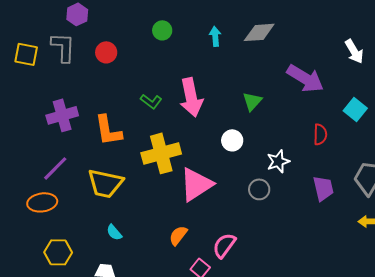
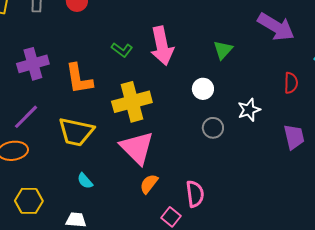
pink triangle: (196, 184) -> (137, 148), moved, turned -42
gray circle: (259, 189) -> (213, 128), moved
pink semicircle: (224, 245) -> (195, 194), turned 136

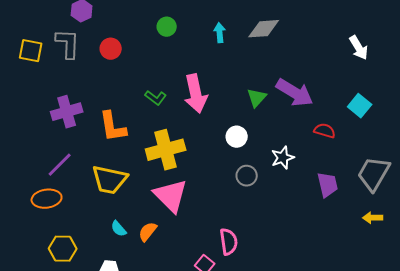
purple arrow: (276, 27) -> (295, 93), moved
red semicircle: (291, 83) -> (325, 131), turned -75
orange semicircle: (149, 184) -> (148, 232), moved

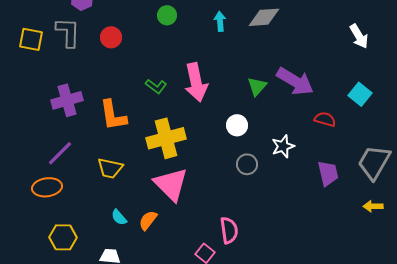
yellow trapezoid: (110, 180) -> (110, 168), size x0.7

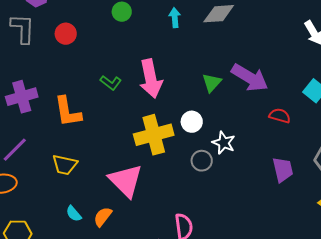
yellow cross: (166, 138) -> (154, 135), moved
white star: (283, 146) -> (224, 143), moved, turned -30

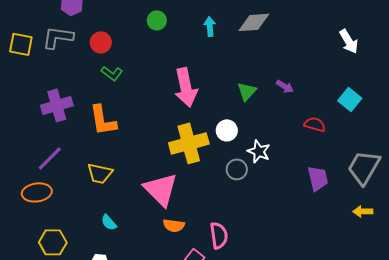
gray L-shape: (23, 29) -> (58, 37), turned -84
purple arrow: (250, 78) -> (285, 86), size x0.5
green L-shape: (111, 83) -> (112, 73), moved
orange semicircle: (103, 217) -> (174, 225), moved, turned -120

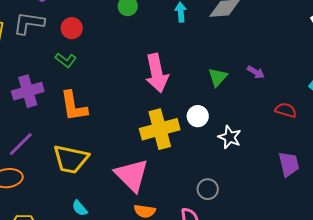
green L-shape: (112, 73) -> (66, 60), moved
gray circle: (237, 169) -> (208, 189), moved
yellow trapezoid: (100, 173) -> (71, 159), size x1.4

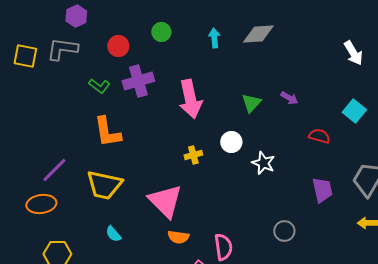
red circle: (72, 28) -> (118, 46), moved
purple cross: (28, 91) -> (138, 81), moved
yellow cross: (160, 129) -> (193, 155), size x0.5
gray circle: (208, 189) -> (284, 231), moved

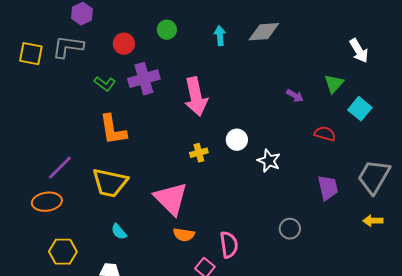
green triangle: (251, 103) -> (334, 84), moved

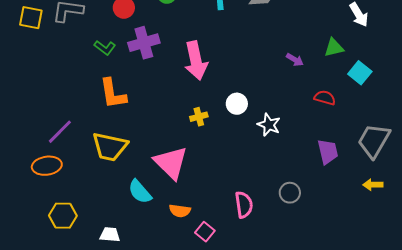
green triangle: (334, 84) -> (334, 48), turned 35
cyan semicircle: (119, 232) -> (140, 192), moved, size x1.5
orange semicircle: (184, 235) -> (180, 211), moved
pink semicircle: (229, 245) -> (244, 205), moved

